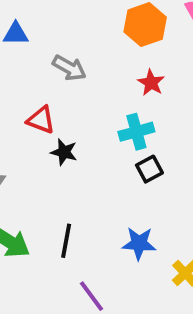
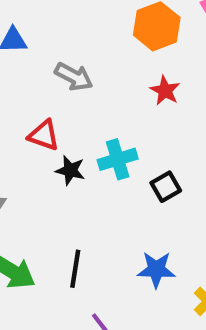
cyan cross: (136, 132) -> (118, 159), moved

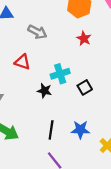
black star: (70, 170) -> (44, 91), moved
black line: (75, 269) -> (51, 130), moved

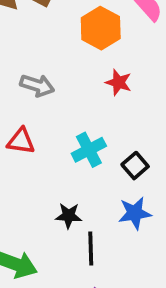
black star: (44, 91) -> (69, 216), moved
blue star: (80, 130) -> (135, 213), moved

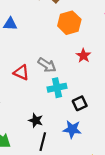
orange hexagon: (101, 28) -> (69, 23), moved
gray arrow: (37, 85) -> (47, 65), moved

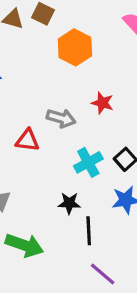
red star: (83, 56) -> (102, 103), moved
cyan cross: (57, 88) -> (88, 162), moved

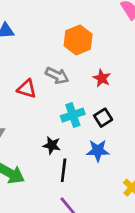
orange hexagon: (75, 47) -> (78, 40), moved
red star: (102, 103) -> (102, 78), moved

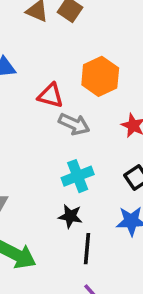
red triangle: (27, 89) -> (50, 95), moved
cyan cross: (73, 115) -> (78, 176), moved

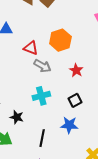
black star: (70, 216) -> (17, 117), moved

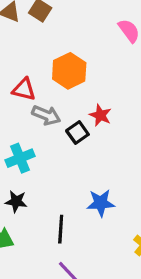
cyan cross: (41, 96) -> (20, 158), moved
black square: (75, 100) -> (77, 133), moved

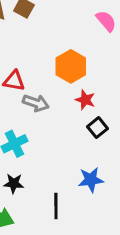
orange hexagon: (69, 71) -> (71, 66), moved
black square: (77, 133) -> (97, 128), moved

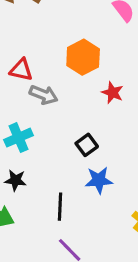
red star: (85, 100) -> (113, 93), moved
black square: (97, 128) -> (87, 145), moved

